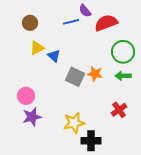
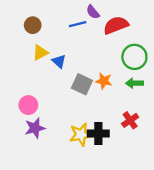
black cross: (91, 141) -> (98, 133), moved

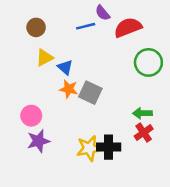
orange star: (104, 81) -> (69, 89), moved
green arrow: (134, 83) -> (142, 113), moved

